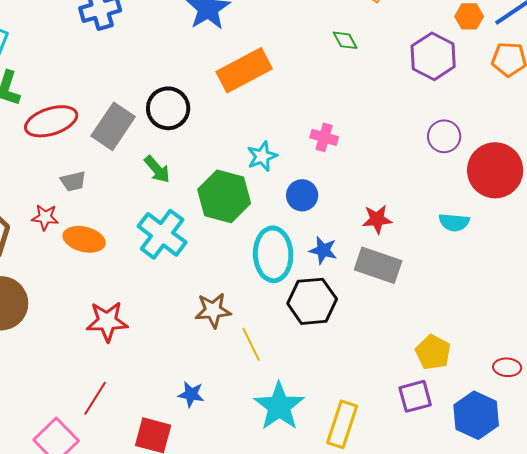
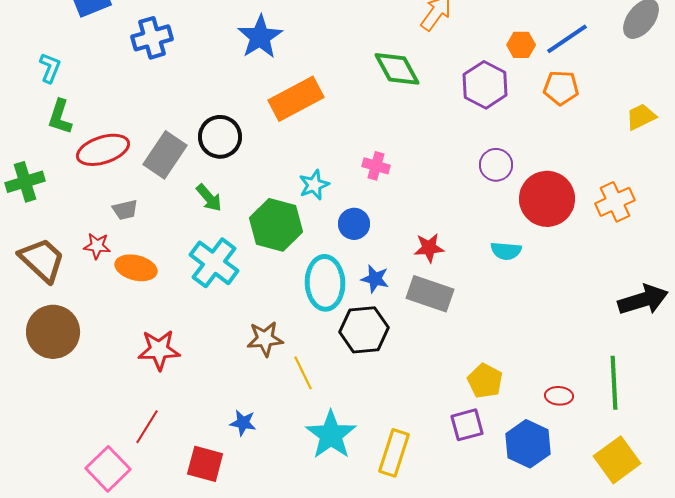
green diamond: (345, 40) -> (397, 69), size x1.8

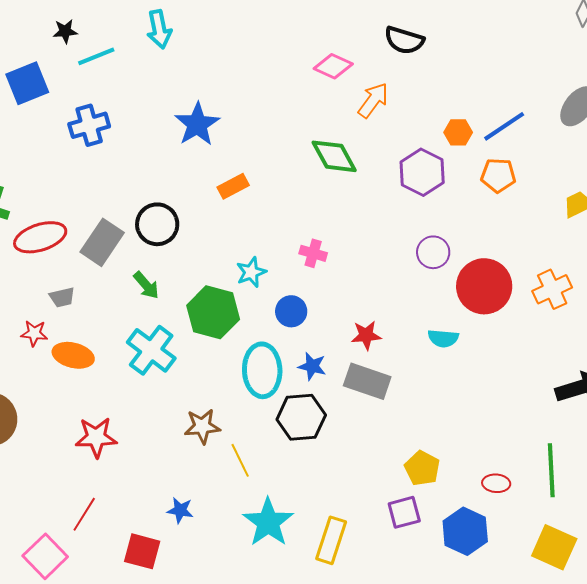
orange rectangle: (296, 99) -> (233, 186), size x0.6
yellow square: (617, 460) -> (554, 547), turned -30

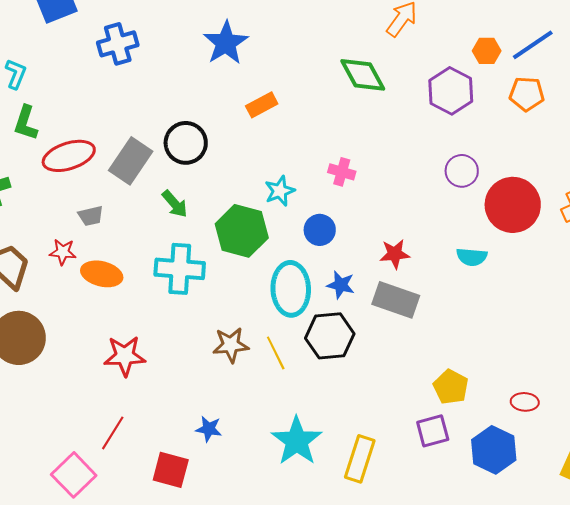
cyan cross: (151, 350) -> (180, 269), turned -33
yellow line: (240, 460) -> (276, 353), moved

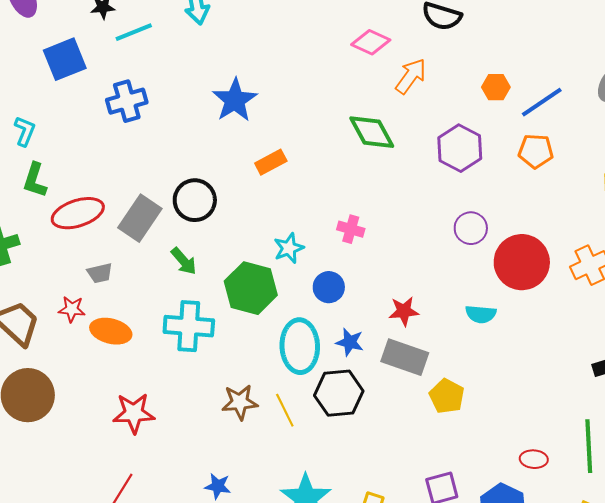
orange hexagon: (487, 51) -> (496, 87), moved
yellow pentagon: (451, 387) -> (447, 396), moved

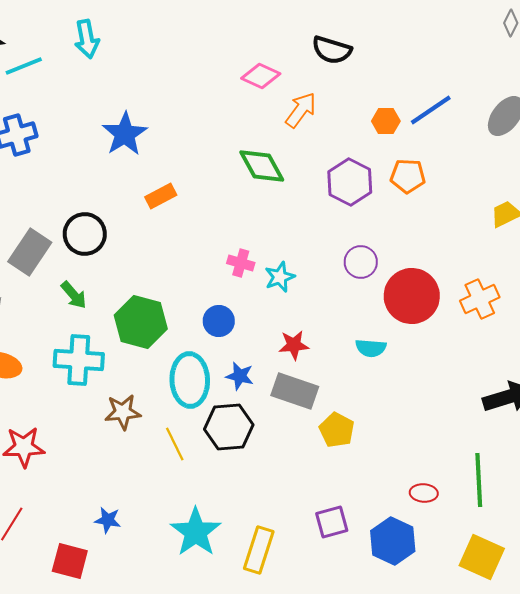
blue line: (542, 102) -> (431, 110), moved
orange pentagon: (536, 151) -> (408, 176), moved
cyan star: (289, 248) -> (280, 277), moved
brown star: (240, 402) -> (123, 412), moved

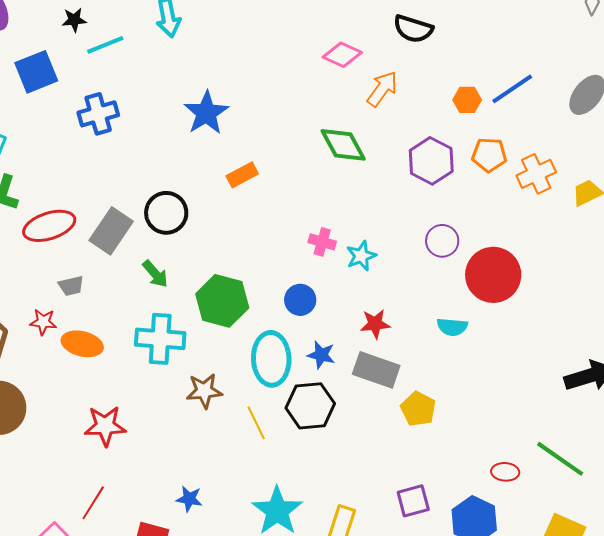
orange cross: (480, 299) -> (536, 174), moved
green line: (479, 480) -> (560, 459), turned -52

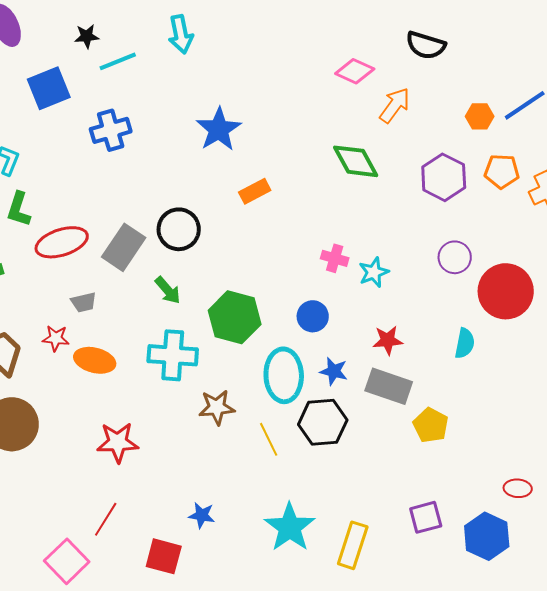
cyan semicircle: (452, 327) -> (465, 343), turned -84

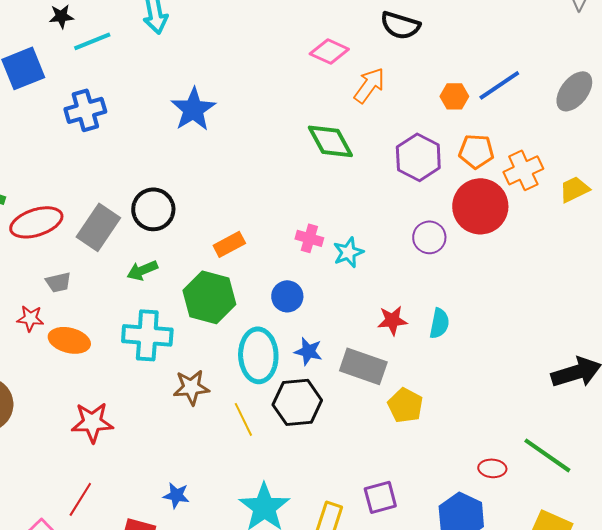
orange rectangle: (255, 191) -> (229, 244), moved
green arrow: (168, 290) -> (142, 270), turned 108
red circle: (506, 291) -> (480, 206), moved
red star: (388, 340) -> (392, 320), moved
purple square: (426, 517) -> (380, 497), moved

